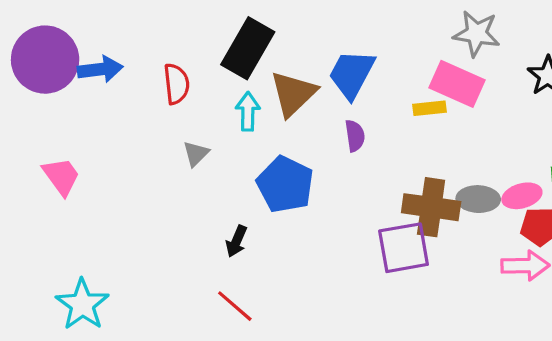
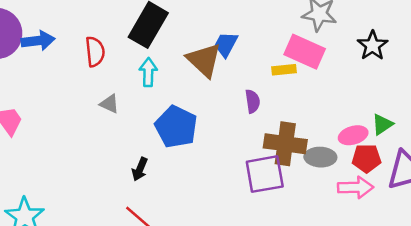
blue trapezoid: (352, 74) -> (226, 44), size x0.7
brown triangle: (293, 94) -> (204, 60), moved, turned -33
purple semicircle: (355, 136) -> (253, 101), moved
gray triangle: (196, 154) -> (109, 104), turned -50
gray ellipse: (478, 199) -> (320, 157), moved

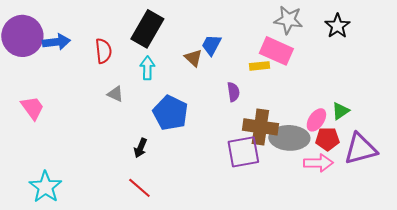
black star: (373, 46) -> (337, 26), moved
brown triangle: (204, 60) -> (193, 58), size x0.6
pink ellipse: (353, 135) -> (316, 120), turned -40
gray ellipse: (320, 157) -> (289, 138), size x1.5

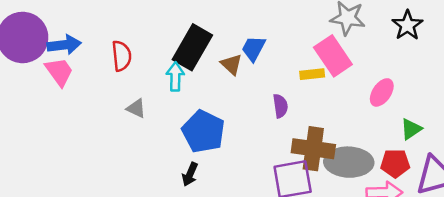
black rectangle: (147, 29) -> (192, 47), moved
pink rectangle: (276, 51) -> (333, 56), turned 32
pink trapezoid: (32, 108) -> (59, 72), moved
pink ellipse: (316, 120) -> (382, 92), moved
black arrow: (140, 148) -> (190, 174), moved

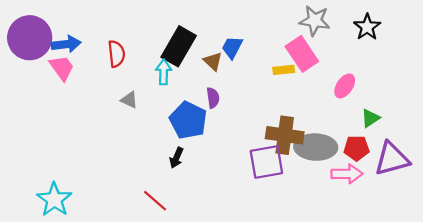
purple semicircle: (280, 106) -> (213, 98), moved

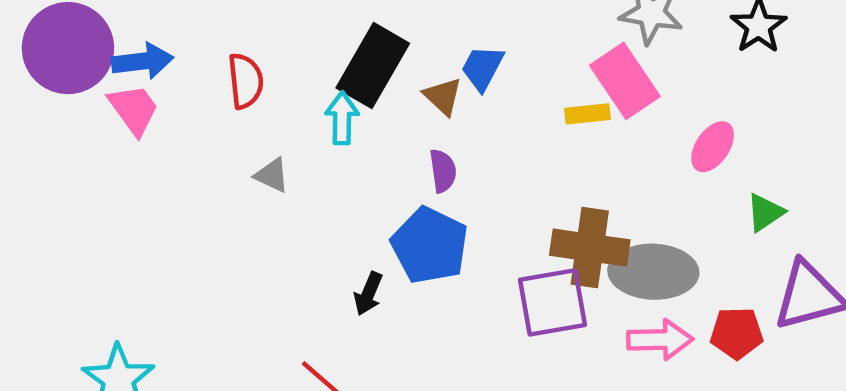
blue pentagon: (188, 120) -> (430, 245), moved
red pentagon: (356, 148) -> (737, 333), moved
pink arrow: (347, 174) -> (660, 340), moved

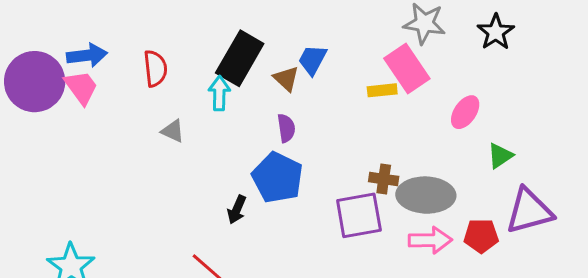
purple circle: (68, 48) -> (35, 82), moved
brown cross: (590, 248) -> (384, 179), size x0.6

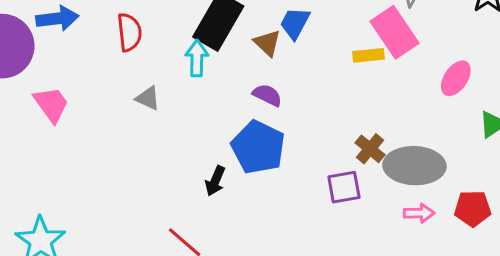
pink trapezoid: (81, 87) -> (51, 104), moved
purple semicircle: (286, 128) -> (267, 95), turned -56
brown cross: (384, 179) -> (370, 149), turned 32
purple square: (359, 215) -> (344, 187), size x0.7
pink arrow: (430, 240) -> (419, 213), size x0.7

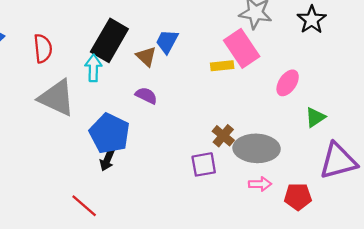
gray triangle: (148, 98) -> (57, 98), size x2.0
blue pentagon: (258, 147) -> (109, 133), moved
red pentagon: (473, 209) -> (298, 197), moved

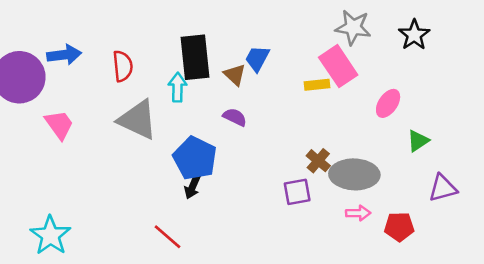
black rectangle: (109, 40) -> (195, 57), turned -36
purple triangle: (338, 161) -> (443, 188), size x0.7

